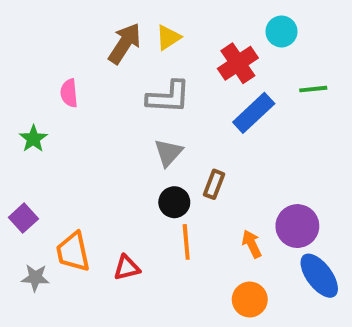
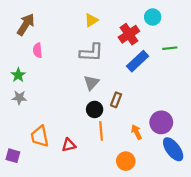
brown arrow: (125, 43) -> (26, 25), moved
purple square: (23, 218) -> (13, 156), moved, turned -32
gray star: (35, 278) -> (19, 98), moved
orange circle: (250, 299) -> (126, 161), moved

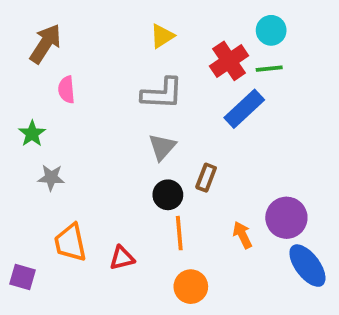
green line: (170, 48) -> (269, 69), moved
gray star: (19, 98) -> (51, 178), moved
orange circle: (126, 161) -> (191, 287), moved

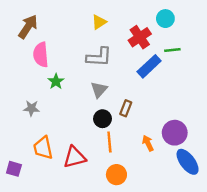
green line: (269, 69) -> (172, 50), moved
pink semicircle: (66, 90) -> (41, 55), size x1.5
green star: (32, 134) -> (56, 81), moved
red triangle: (122, 258) -> (75, 157), size x1.5

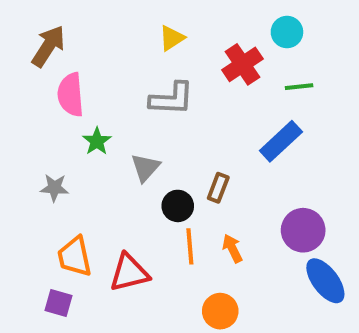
blue rectangle: (149, 66) -> (281, 141), moved
gray triangle: (99, 90) -> (145, 168), moved
orange arrow: (148, 143) -> (232, 248), moved
purple square: (14, 169) -> (58, 303), moved
orange circle: (116, 175) -> (220, 311), moved

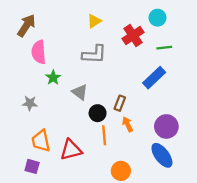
gray triangle: (145, 168) -> (80, 92), turned -35
orange arrow: (232, 248) -> (128, 124), moved
blue ellipse: (325, 281) -> (162, 155), moved

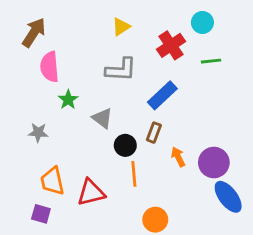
blue rectangle: (154, 78) -> (162, 95), moved
orange arrow: (128, 124) -> (178, 157), moved
blue ellipse: (162, 155) -> (228, 197), moved

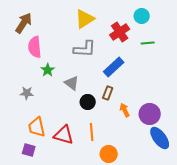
yellow triangle: (121, 27) -> (85, 19), size x1.5
orange line: (134, 174) -> (92, 132), moved
red triangle: (91, 193) -> (64, 135), turned 30

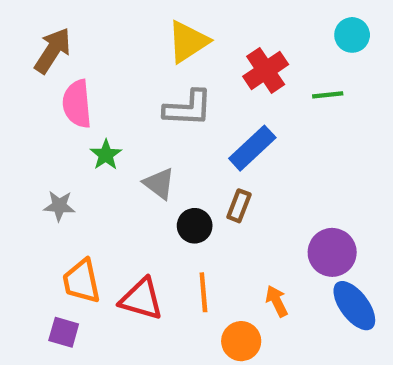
cyan circle: (142, 16) -> (352, 35), moved
orange arrow: (125, 110) -> (277, 301), moved

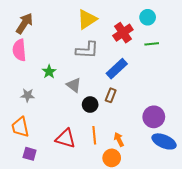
cyan circle: (352, 35) -> (148, 17), moved
pink semicircle: (77, 104) -> (19, 50), moved
orange trapezoid: (81, 281) -> (20, 127), moved
orange arrow: (277, 301) -> (119, 139), moved
blue ellipse: (354, 306) -> (164, 141), turned -30

